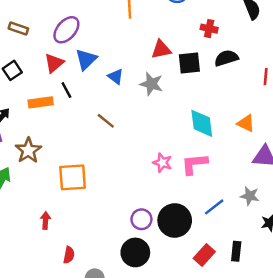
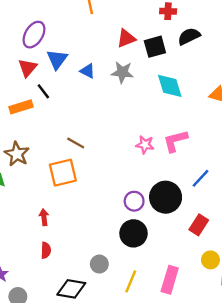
brown line: (106, 121) -> (76, 143), moved
cyan diamond: (202, 123) -> (170, 86), moved
red semicircle: (69, 255) -> (46, 250), moved

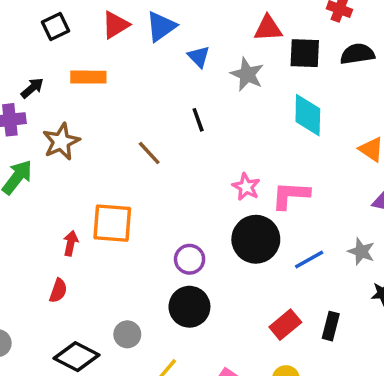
black line: (43, 91) -> (198, 120), moved
orange square: (63, 173) -> (112, 223), moved
black circle: (166, 197) -> (256, 239), moved
purple circle: (134, 201) -> (190, 259), moved

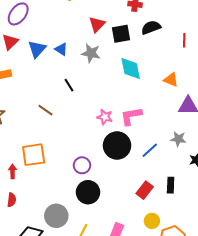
blue triangle: (161, 26) -> (37, 49), moved
red triangle: (268, 28) -> (97, 24), turned -30
gray circle: (127, 334) -> (56, 216), size x1.5

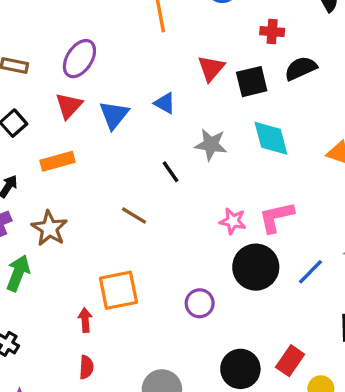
blue triangle: (61, 49) -> (165, 103), moved
gray star: (91, 53) -> (211, 144), moved
red rectangle: (145, 190) -> (290, 361), moved
black circle: (88, 192) -> (240, 369), moved

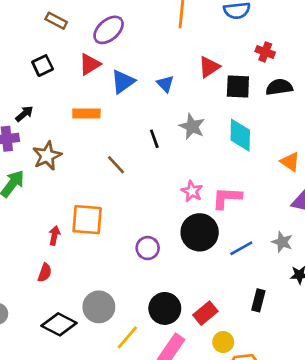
orange rectangle: (57, 161) -> (86, 113), moved

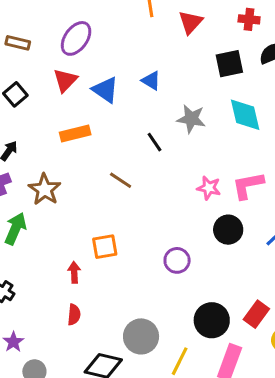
red triangle: (209, 67) -> (191, 22), moved
blue triangle: (123, 82) -> (105, 90), turned -35
orange square: (87, 220) -> (105, 247), size x0.7
black circle: (200, 232) -> (228, 230), size x0.7

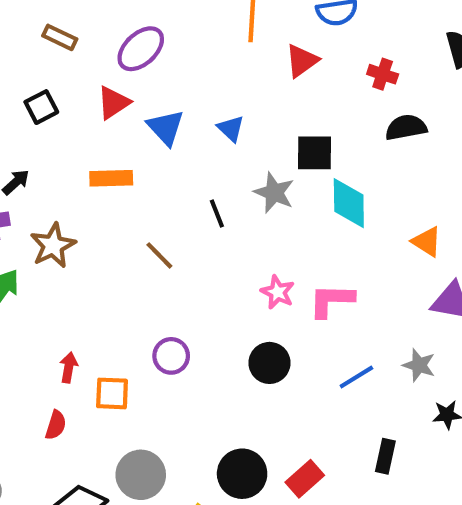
black square: (229, 64) -> (315, 153), moved
black circle: (228, 230) -> (269, 363), moved
orange square: (105, 247) -> (112, 393), moved
purple circle: (177, 260) -> (171, 356), moved

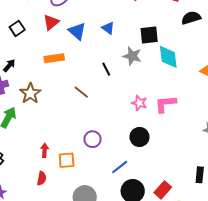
blue line: (356, 377) -> (120, 167), moved

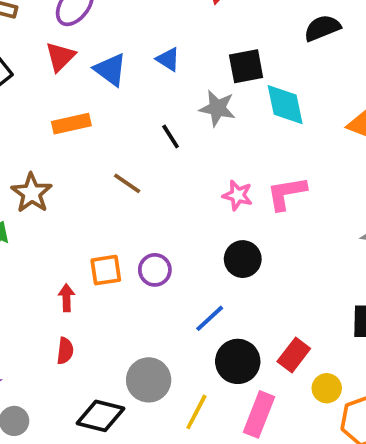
orange square: (67, 160) -> (106, 270), moved

